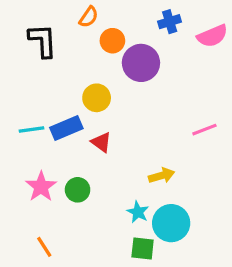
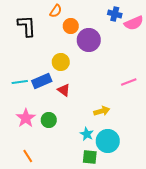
blue cross: (170, 22) -> (115, 14), moved, turned 32

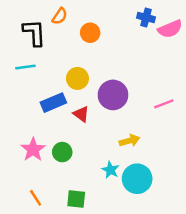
orange semicircle: (56, 11) -> (60, 16), moved
purple circle: (89, 40) -> (113, 95), moved
cyan line: (20, 82) -> (25, 67), moved
green square: (90, 157) -> (76, 199), moved

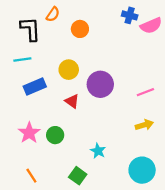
blue rectangle: (53, 103) -> (35, 87), moved
yellow arrow: (130, 141) -> (144, 125), moved
cyan circle: (137, 179) -> (142, 170), moved
green square: (76, 199) -> (78, 176), moved, turned 30

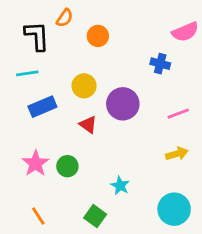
blue cross: (130, 15) -> (160, 64), moved

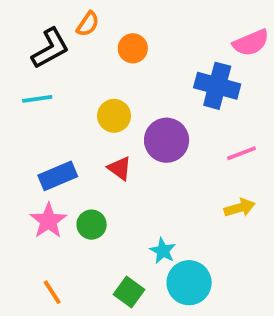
black L-shape: (37, 36) -> (50, 48), turned 64
blue cross: (160, 64) -> (217, 86), size x1.6
blue rectangle: (42, 107) -> (58, 176), moved
cyan circle: (174, 209) -> (189, 283), moved

